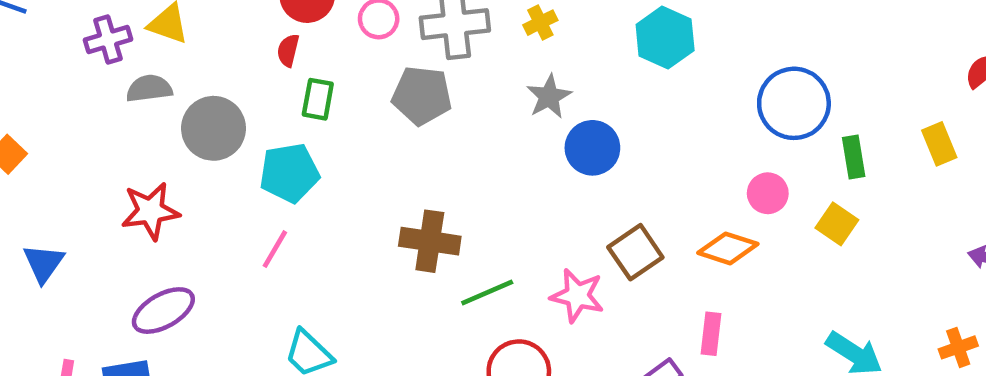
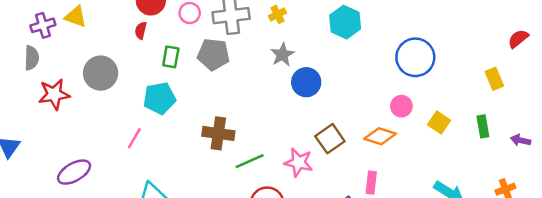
gray semicircle: (149, 88) -> (32, 58), moved, turned 100
green rectangle: (318, 99) -> (171, 57), moved
green rectangle: (854, 157) -> (483, 126), moved
cyan pentagon: (289, 173) -> (159, 98), moved
red star: (150, 211) -> (54, 94), moved

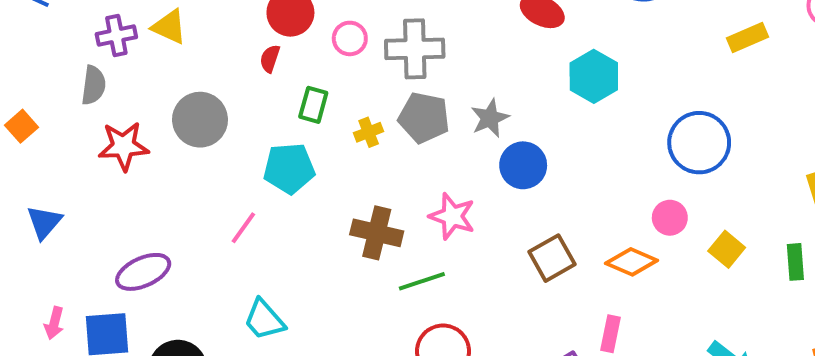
yellow cross: (277, 14) -> (369, 132), moved
gray pentagon: (213, 54) -> (424, 118), moved
pink star: (299, 162) -> (452, 216), moved

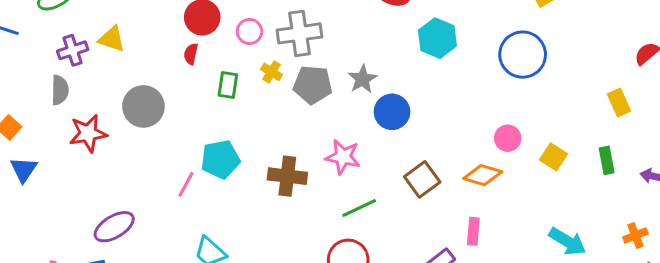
yellow cross: (369, 132) -> (272, 72), moved, turned -30
blue circle: (699, 143) -> (523, 55), moved
cyan pentagon: (289, 168) -> (220, 159), moved
blue triangle: (44, 222) -> (24, 170), moved
green line: (422, 281) -> (359, 208), moved

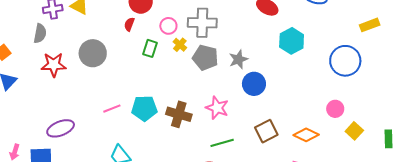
pink circle: (249, 31) -> (168, 26), moved
pink circle: (508, 138) -> (335, 109), moved
cyan pentagon: (220, 159) -> (144, 108), moved
pink line: (186, 184) -> (112, 109), turned 30

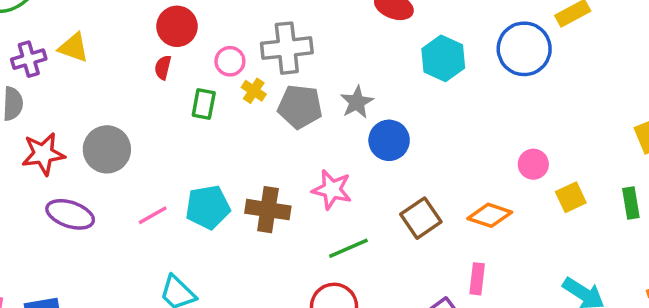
gray circle: (93, 53) -> (107, 149), moved
blue circle: (345, 61) -> (524, 49), moved
purple ellipse: (61, 128) -> (70, 214), moved, turned 48
yellow square: (354, 131) -> (571, 197), turned 30

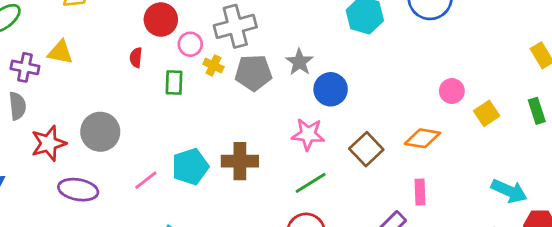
red circle: (177, 26) -> (161, 20), moved
purple cross: (29, 59) -> (25, 67), turned 36
pink star: (332, 190) -> (308, 134), moved

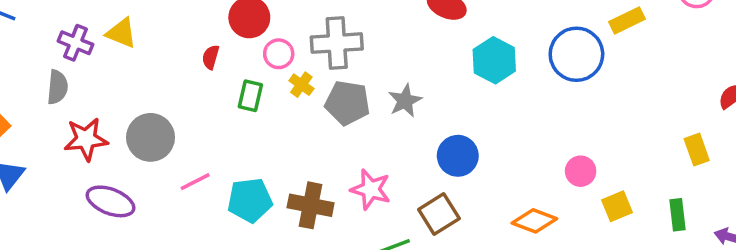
blue circle: (331, 89) -> (458, 156), moved
pink star: (308, 134) -> (371, 189), moved
brown square: (366, 149) -> (439, 214), moved
pink line: (146, 180) -> (195, 182), moved

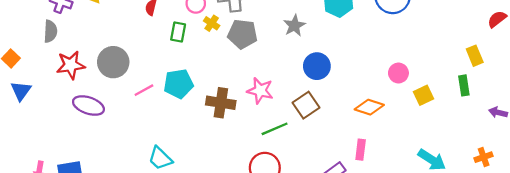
gray star: (405, 101) -> (294, 26), moved
cyan pentagon: (250, 200) -> (179, 84), moved
green rectangle: (677, 215) -> (464, 85), moved

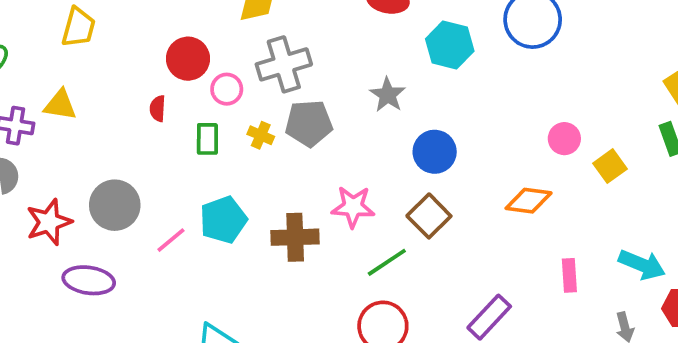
yellow cross: (212, 23) -> (261, 135), moved
pink rectangle: (361, 150) -> (569, 275), moved

